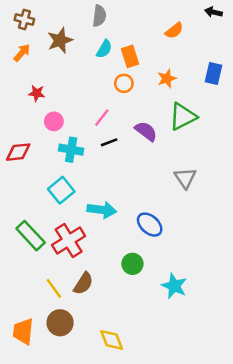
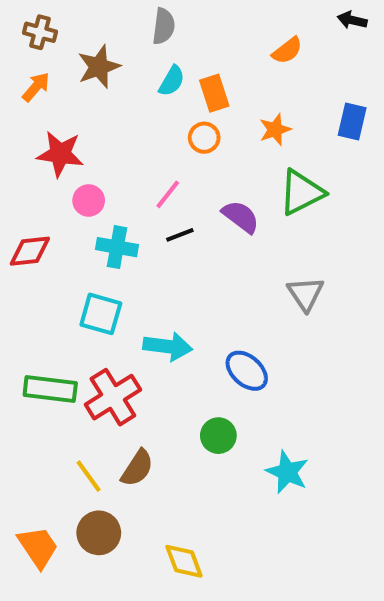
red star: (37, 93) -> (60, 154), size x1.6
cyan square: (61, 190) -> (101, 314), turned -35
green rectangle: (31, 236) -> (50, 389), turned -40
orange trapezoid: (23, 331) -> (38, 547), turned 140

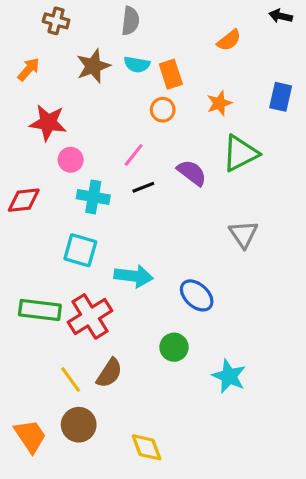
brown cross: (40, 32) -> (56, 21), moved
brown star: (99, 67) -> (93, 66), moved
cyan semicircle: (172, 81) -> (137, 64), turned 70

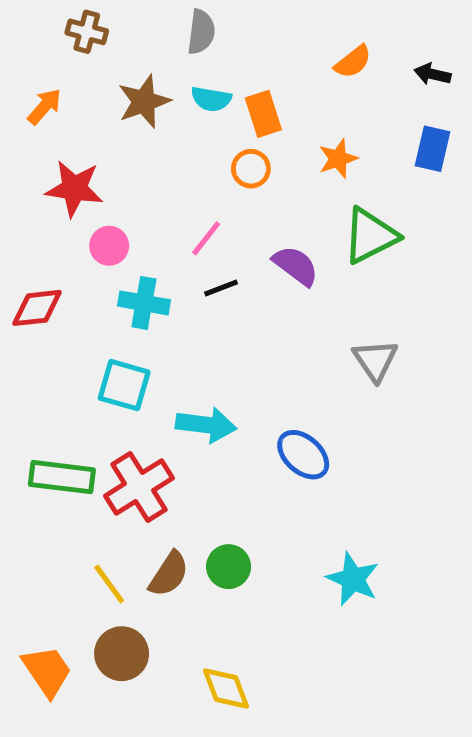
black arrow: (281, 16) -> (432, 74), moved
green circle: (174, 347) -> (229, 567), moved

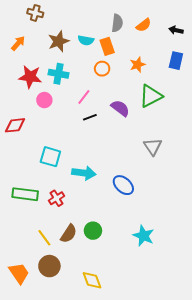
gray semicircle: (201, 32) -> (117, 23), moved
cyan cross: (144, 303) -> (59, 74), moved
red cross: (139, 487) -> (57, 198), size x0.6

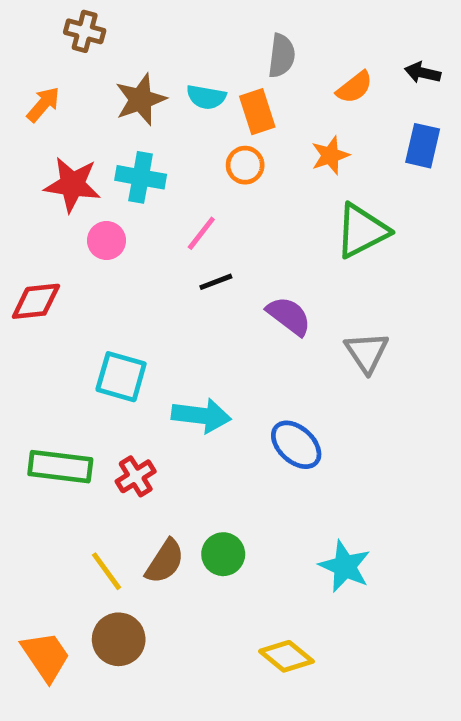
orange semicircle: (144, 25) -> (355, 87), moved
purple semicircle: (120, 108) -> (289, 316), moved
yellow diamond: (92, 280) -> (286, 656), moved, turned -30

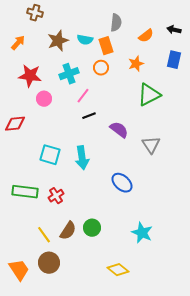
cyan cross: (141, 177) -> (69, 74), moved, turned -30
cyan arrow: (201, 416) -> (82, 158), moved, turned 75

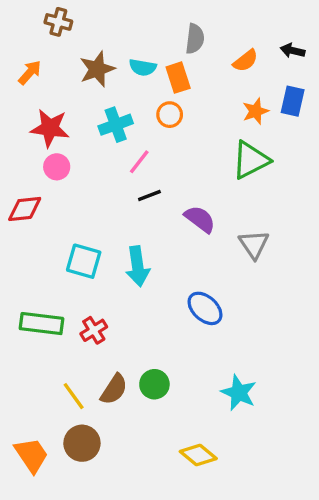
orange star: (136, 64) -> (256, 111), moved
pink circle: (44, 99) -> (57, 167), moved

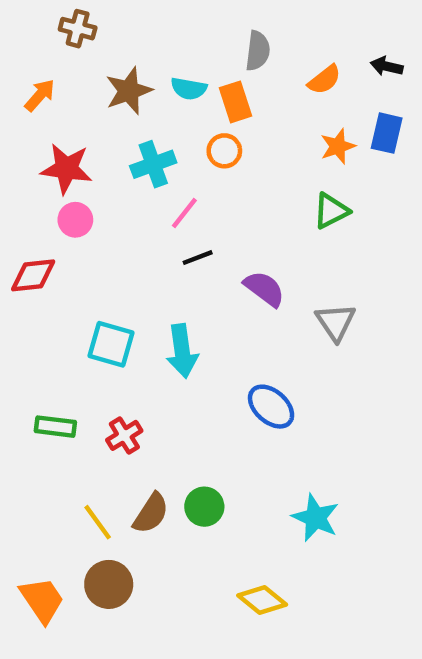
green triangle: (251, 160) -> (331, 211), size x0.7
green rectangle: (42, 324) -> (55, 427), size x0.7

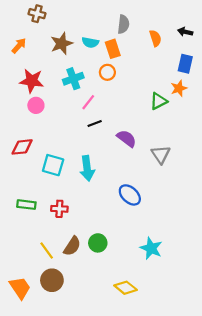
orange semicircle: (324, 80) -> (155, 38), turned -70
orange star: (338, 146) -> (179, 88), moved
red diamond: (33, 275) -> (22, 147), moved
red cross: (124, 435) -> (59, 209), turned 35

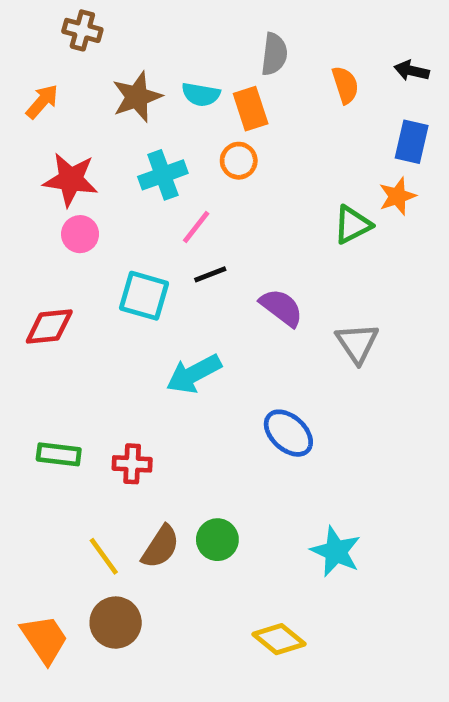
cyan square: (53, 165) -> (144, 296), moved
cyan arrow: (87, 168) -> (194, 374), turned 70

